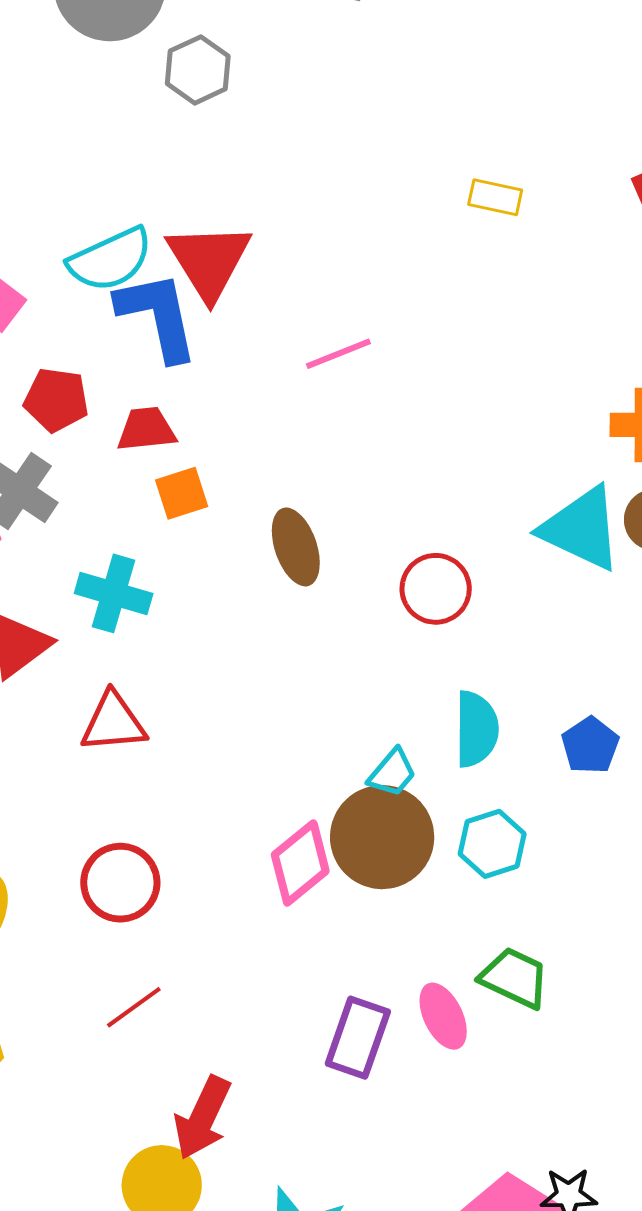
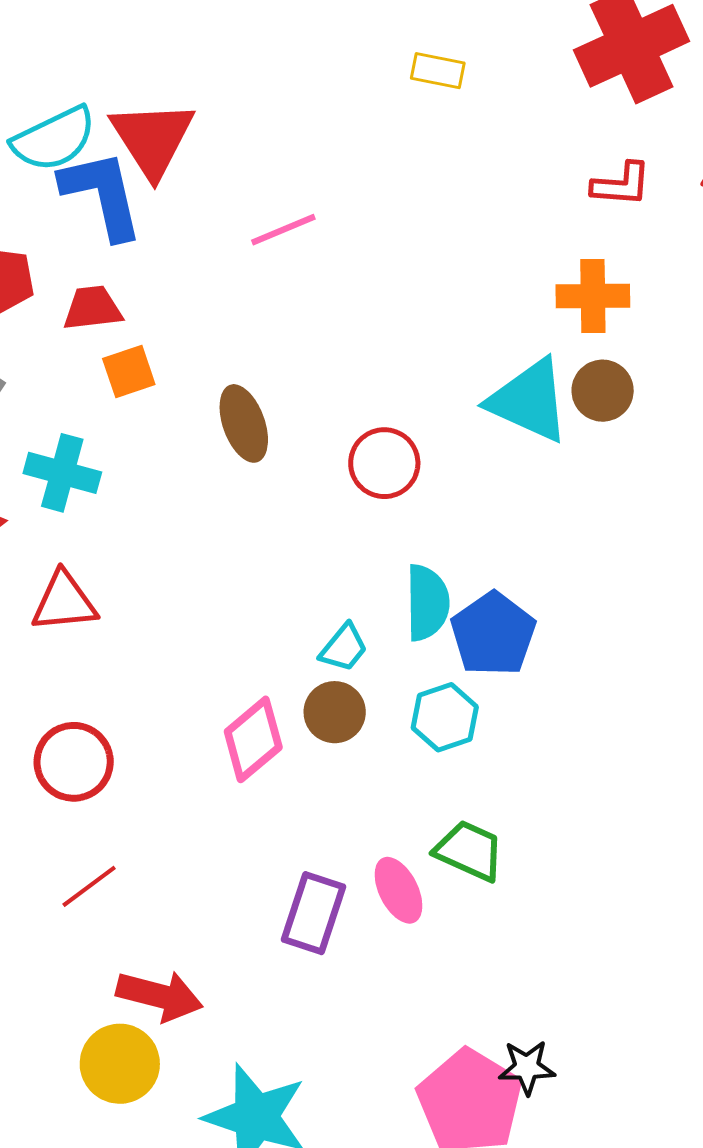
blue pentagon: (590, 745) -> (493, 634), moved, size x1.5
brown circle: (382, 837) -> (335, 712), size x0.6
red arrow: (203, 1118) -> (159, 996), turned -100

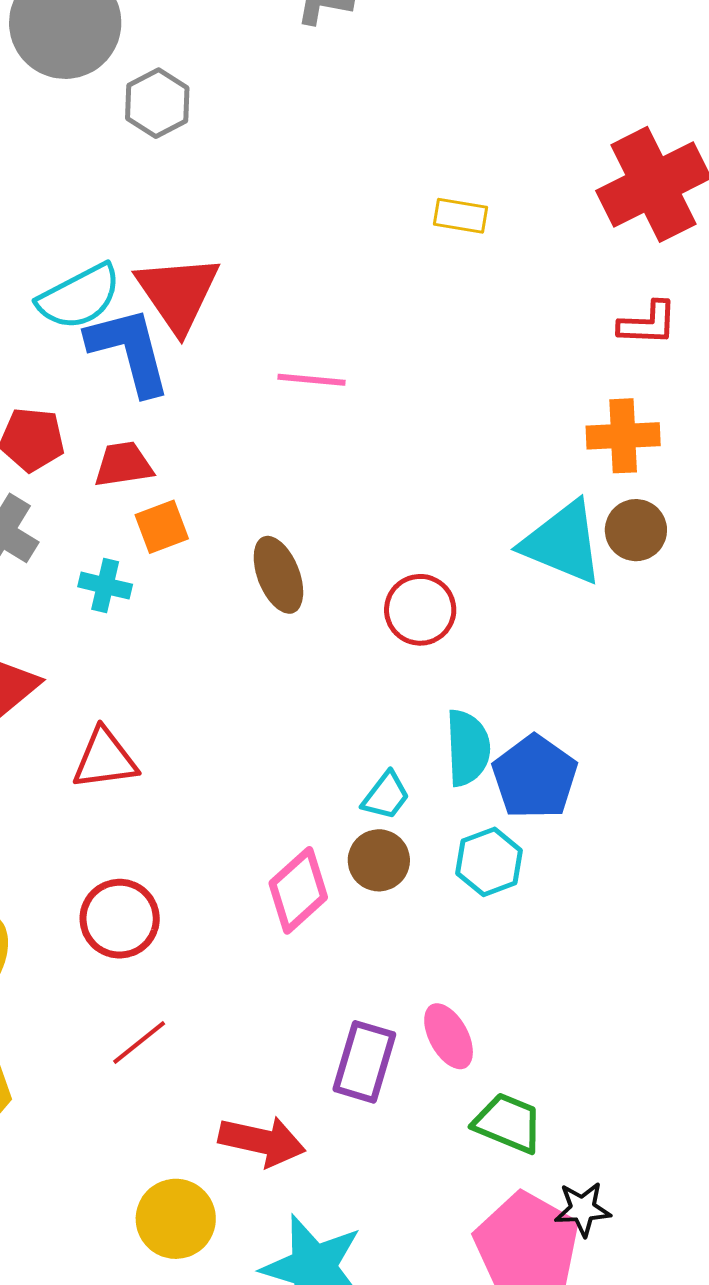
pink line: (283, 230) -> (312, 380), turned 30
cyan cross: (62, 473) -> (105, 586), moved, size x0.7
green trapezoid: (469, 851) -> (508, 1123), moved
red arrow: (159, 996) -> (262, 1141), moved

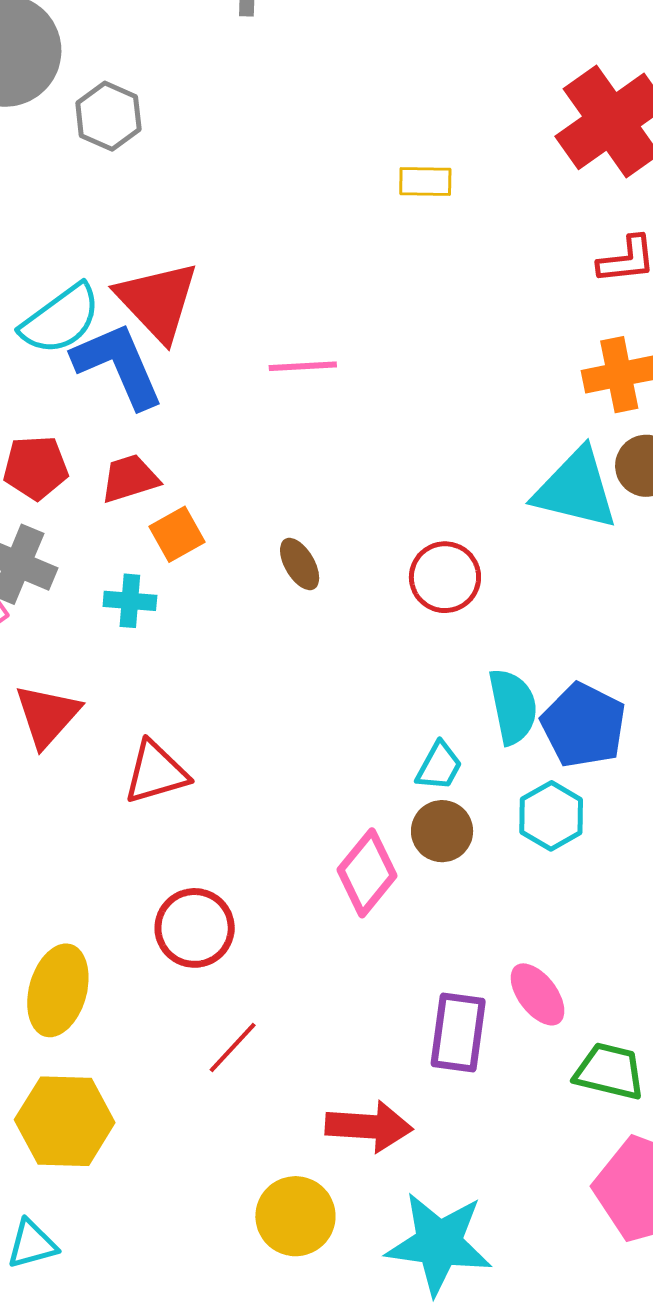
brown ellipse: (278, 575) -> (300, 564), size x0.7

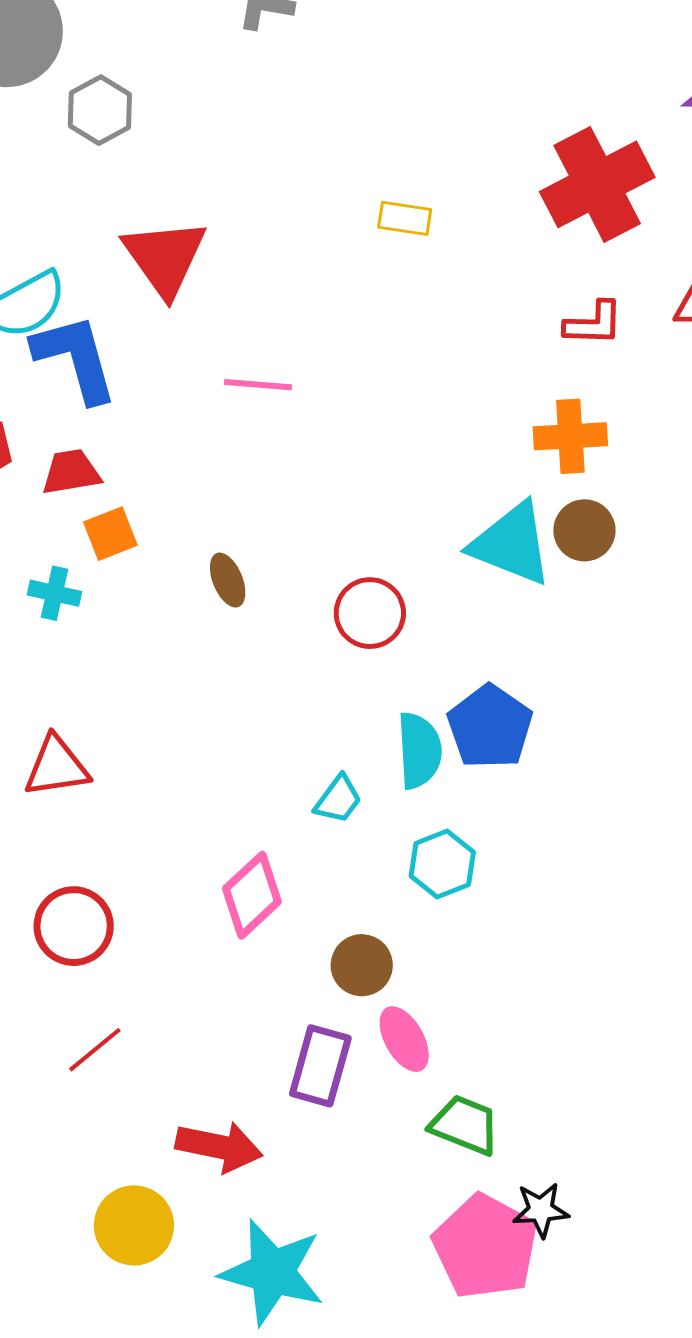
red triangle: (157, 301) -> (165, 257), moved
blue pentagon: (583, 725) -> (490, 727), moved
brown circle: (442, 831) -> (362, 965), moved

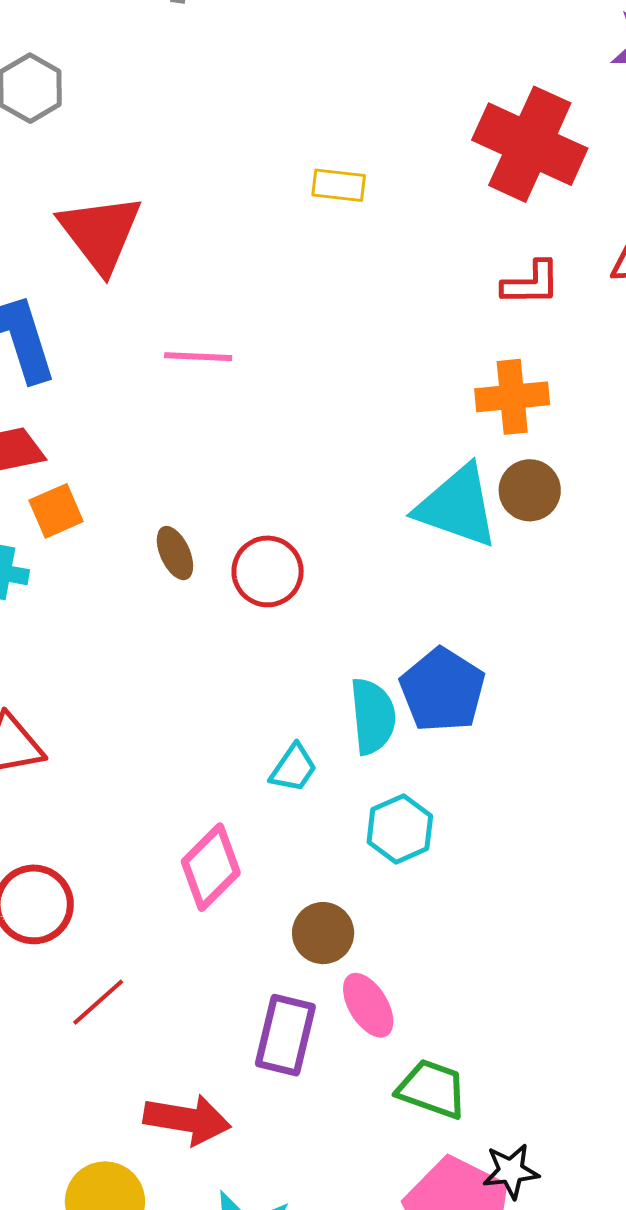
red cross: (597, 184) -> (530, 144), turned -36
red circle: (370, 613) -> (268, 571), moved
red line: (95, 1050) -> (98, 1002), moved

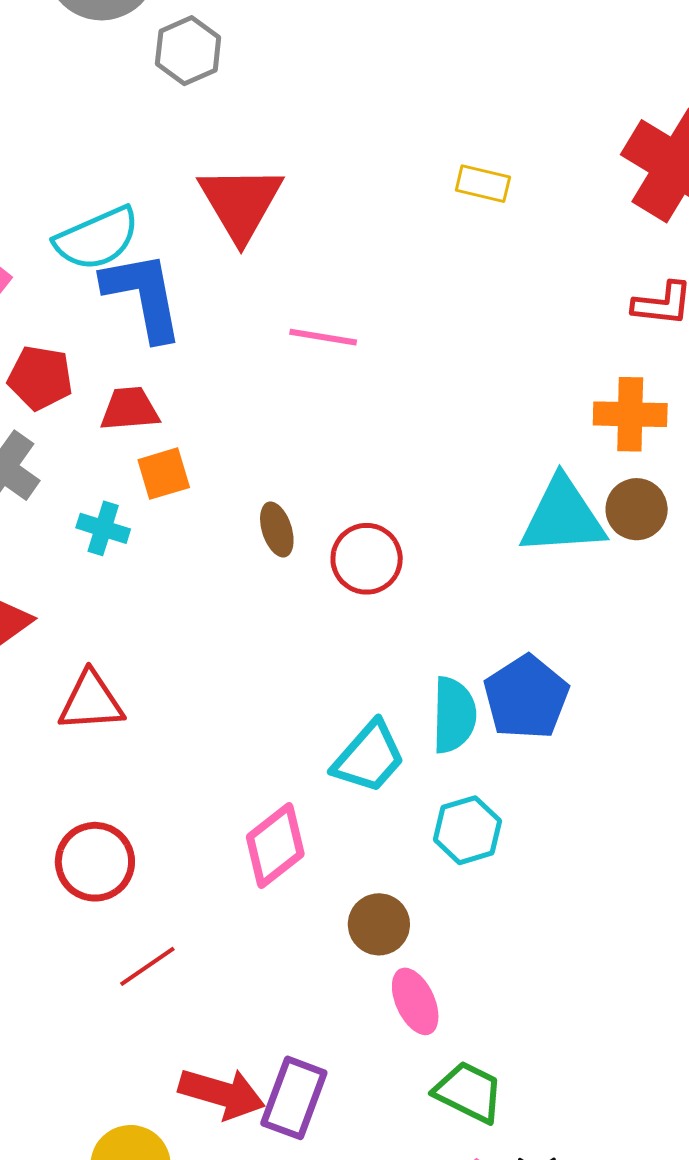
cyan triangle: (457, 506) -> (563, 517), turned -30
cyan trapezoid: (293, 768) -> (369, 757), size x1.5
purple rectangle: (285, 1035) -> (294, 1098), moved

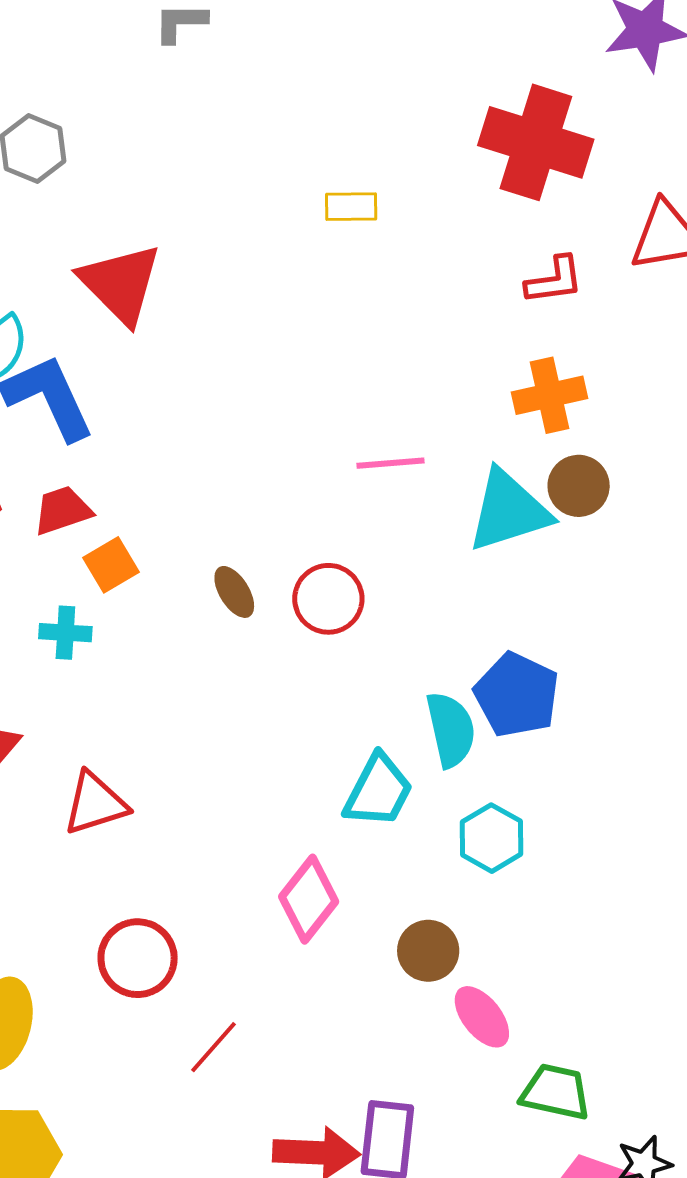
pink line: (323, 337) -> (390, 463), moved

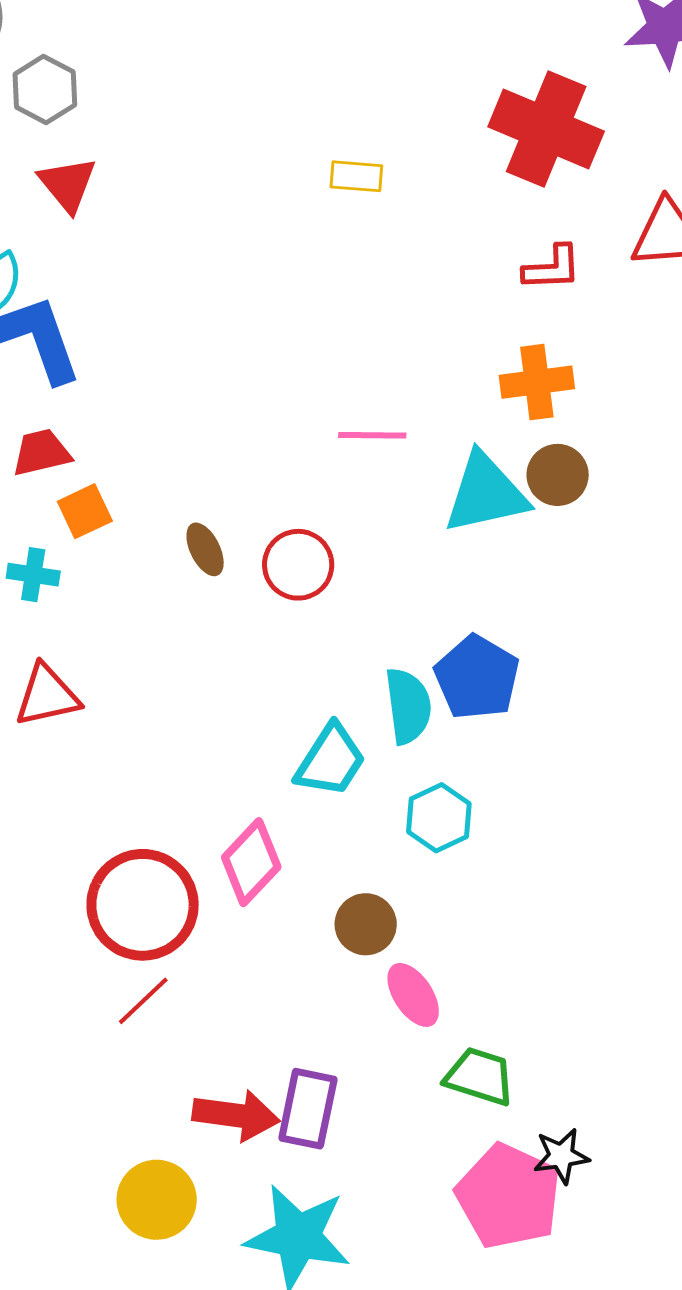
red triangle: (121, 284) -> (67, 184), moved, size x0.7
red triangle: (95, 804) -> (47, 695), moved
red circle: (138, 958) -> (143, 905), moved, size x1.4

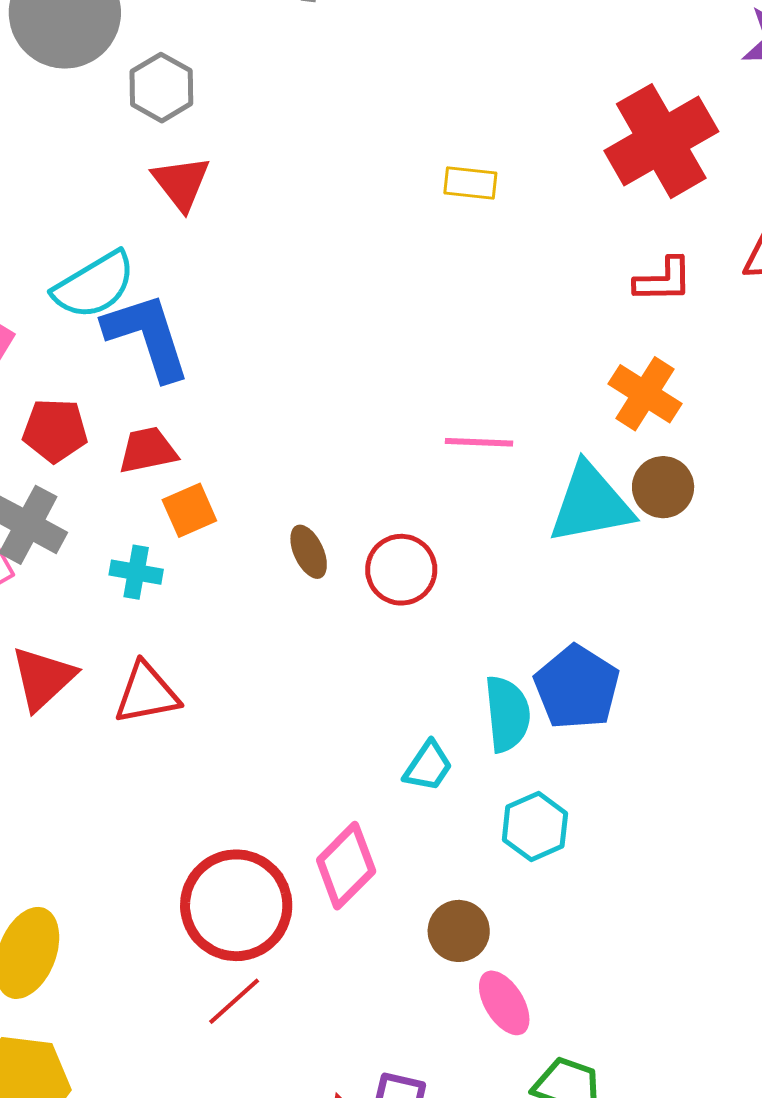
red cross: (546, 129) -> (661, 141), turned 36
orange cross: (537, 382) -> (645, 394), turned 38
cyan trapezoid: (331, 761) -> (428, 766), size x0.7

